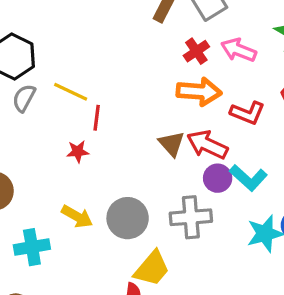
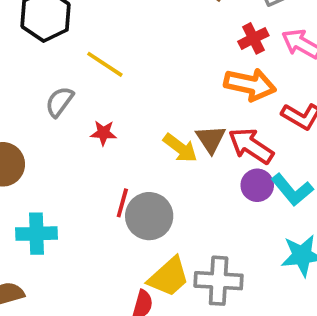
gray semicircle: (24, 98) -> (59, 102), moved
red line: (97, 118) -> (122, 203), moved
yellow arrow: (77, 216) -> (180, 148), moved
gray cross: (191, 217) -> (219, 281), moved

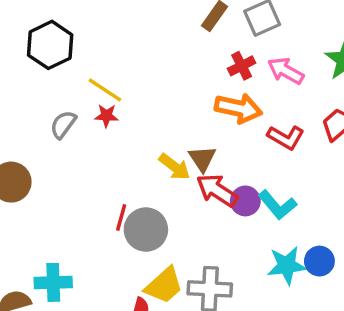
red star: (103, 133) -> (106, 116), moved
red arrow: (251, 146) -> (217, 190), moved
cyan cross: (37, 234) -> (53, 282), moved

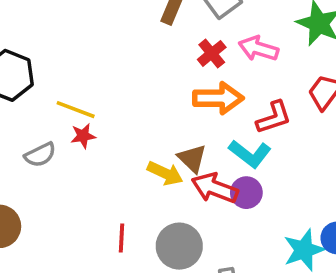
gray semicircle: (63, 124) -> (40, 155), turned -140
red L-shape: (286, 137) -> (274, 117), turned -36
cyan L-shape: (277, 205) -> (250, 154), moved
gray circle: (146, 230) -> (179, 246), moved

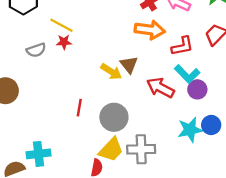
cyan L-shape: (250, 154) -> (187, 74), moved
red arrow: (215, 188) -> (160, 88), moved
purple circle: (246, 193) -> (197, 89), moved

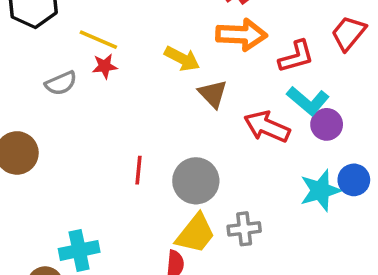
yellow arrow: (111, 72) -> (182, 59), moved
gray cross: (141, 149) -> (244, 229), size x0.7

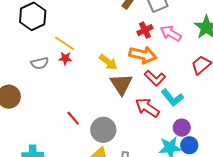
red L-shape: (296, 57) -> (155, 78), moved, turned 50
brown triangle: (213, 94) -> (121, 84), size x1.4
purple circle: (327, 124) -> (182, 128), moved
red line: (138, 170) -> (73, 118), turned -56

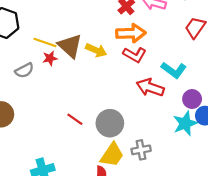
red L-shape: (155, 78) -> (135, 55), moved
brown triangle: (121, 84) -> (70, 46), moved

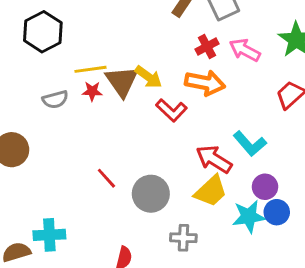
yellow line: (45, 42) -> (90, 69), turned -40
yellow arrow: (96, 50) -> (148, 77), moved
red L-shape: (135, 55) -> (171, 110), moved
yellow trapezoid: (112, 155) -> (211, 191), moved

